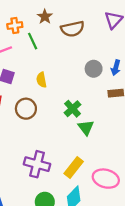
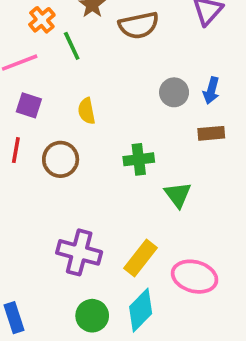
orange cross: (15, 26) -> (42, 20), turned -32
green cross: (73, 109) -> (139, 159), turned 35
green triangle: (86, 128) -> (178, 195), moved

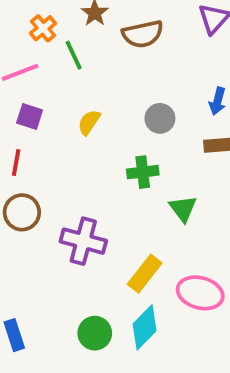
gray circle: (174, 92) -> (160, 118), moved
yellow semicircle: (87, 111) -> (89, 122), turned 45
brown circle: (61, 159) -> (22, 212), moved
purple cross: (79, 252) -> (83, 241), moved

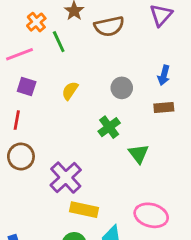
green cross: (143, 172) -> (109, 127), turned -30
purple cross: (83, 241) -> (66, 178), turned 32
yellow rectangle: (145, 274) -> (84, 210), moved, turned 64

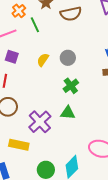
gray circle: (122, 88) -> (68, 58), moved
green triangle: (139, 154) -> (68, 113), moved, turned -49
yellow rectangle: (84, 210) -> (19, 145), moved

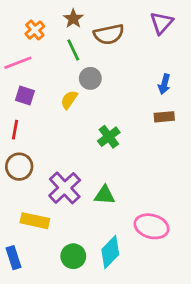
green line: (35, 25) -> (73, 50), moved
gray circle: (68, 58) -> (90, 78), moved
green triangle: (68, 113) -> (105, 195), moved

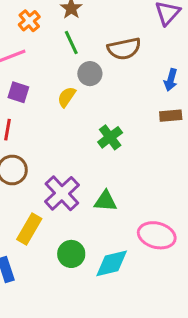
brown semicircle: (109, 34) -> (124, 49), moved
yellow rectangle: (35, 221) -> (29, 229), turned -72
cyan diamond: (110, 252) -> (112, 263), turned 32
green circle: (73, 256) -> (71, 254), moved

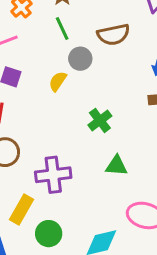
purple cross: (62, 193) -> (53, 175), turned 36
green triangle: (105, 201) -> (116, 166), moved
green circle: (71, 254) -> (49, 234), moved

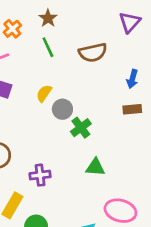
gray circle: (80, 59) -> (62, 109), moved
purple cross: (53, 175) -> (40, 175), size x0.7

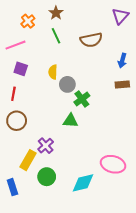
yellow semicircle: (44, 93) -> (53, 72), turned -32
green triangle: (95, 167) -> (70, 121), moved
purple cross: (40, 175) -> (46, 146), moved, turned -35

